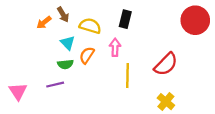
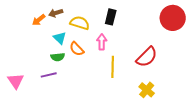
brown arrow: (63, 15) -> (56, 13), turned 104
orange semicircle: (87, 55) -> (77, 49), turned -77

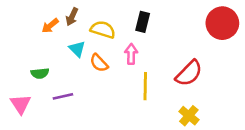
brown arrow: (56, 13) -> (72, 17), turned -48
green semicircle: (58, 57) -> (40, 73), moved

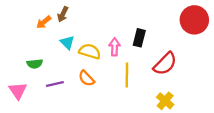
black rectangle: (143, 22) -> (139, 38), moved
yellow semicircle: (103, 30) -> (90, 51), moved
orange semicircle: (99, 63) -> (86, 78), moved

